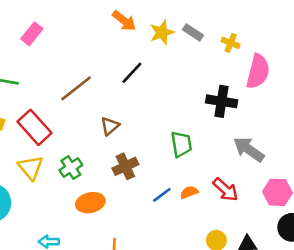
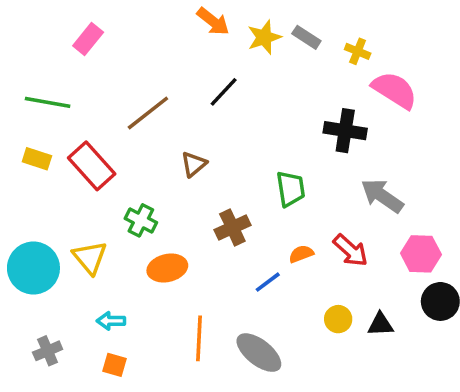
pink semicircle: (258, 71) -> (395, 90), turned -72
brown cross: (125, 166) -> (232, 227), moved
yellow triangle: (31, 168) -> (90, 257), moved
green cross: (71, 168) -> (141, 220), turned -30
blue line: (162, 195) -> (268, 282), moved

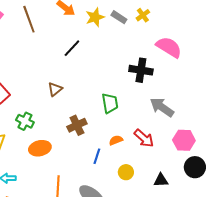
yellow cross: (358, 51) -> (143, 15), moved, turned 32
brown line: (148, 113) -> (29, 19), moved, turned -72
blue line: (268, 282) -> (97, 156), turned -35
yellow circle: (338, 319) -> (126, 172), moved

